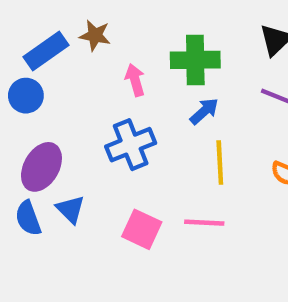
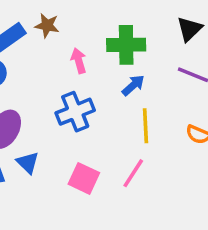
pink line: (204, 223) -> (133, 173), turned -60

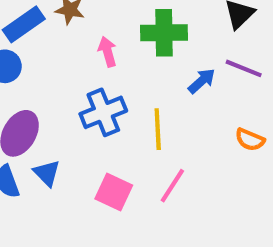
blue arrow: (133, 85) -> (202, 81), moved
yellow line: (146, 126) -> (158, 129), moved

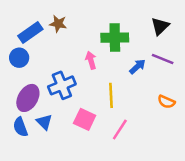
pink arrow: (107, 52) -> (91, 60), moved
blue cross: (103, 112) -> (62, 85), moved
pink square: (114, 192) -> (85, 119), moved

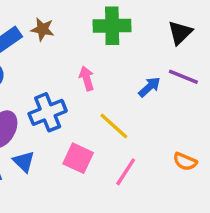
green cross: (115, 38) -> (112, 26), moved
yellow line: (111, 95) -> (114, 126), turned -45
orange semicircle: (166, 102) -> (185, 162), moved

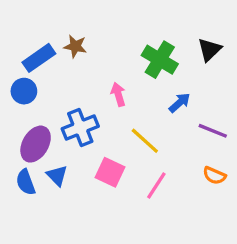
green cross: (112, 26) -> (160, 60), moved, turned 32
purple line: (183, 77) -> (213, 131), moved

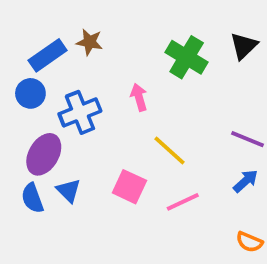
blue arrow: (180, 103) -> (246, 181), moved
blue cross: (80, 127) -> (80, 112), moved
orange semicircle: (214, 176) -> (249, 242), moved
pink line: (156, 185) -> (183, 202), turned 32

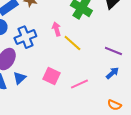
yellow line: (169, 151) -> (72, 43), moved
blue triangle: (69, 191) -> (19, 78), turned 32

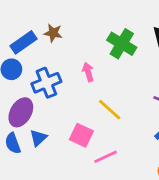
yellow line: (72, 43) -> (110, 110), moved
pink line: (79, 84) -> (106, 157), moved

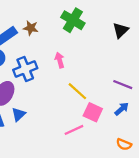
green cross: (122, 44) -> (73, 20), moved
pink square: (81, 135) -> (93, 112), moved

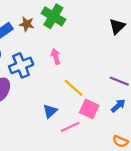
green cross: (73, 20) -> (53, 16), moved
blue triangle: (19, 114) -> (50, 111), moved

